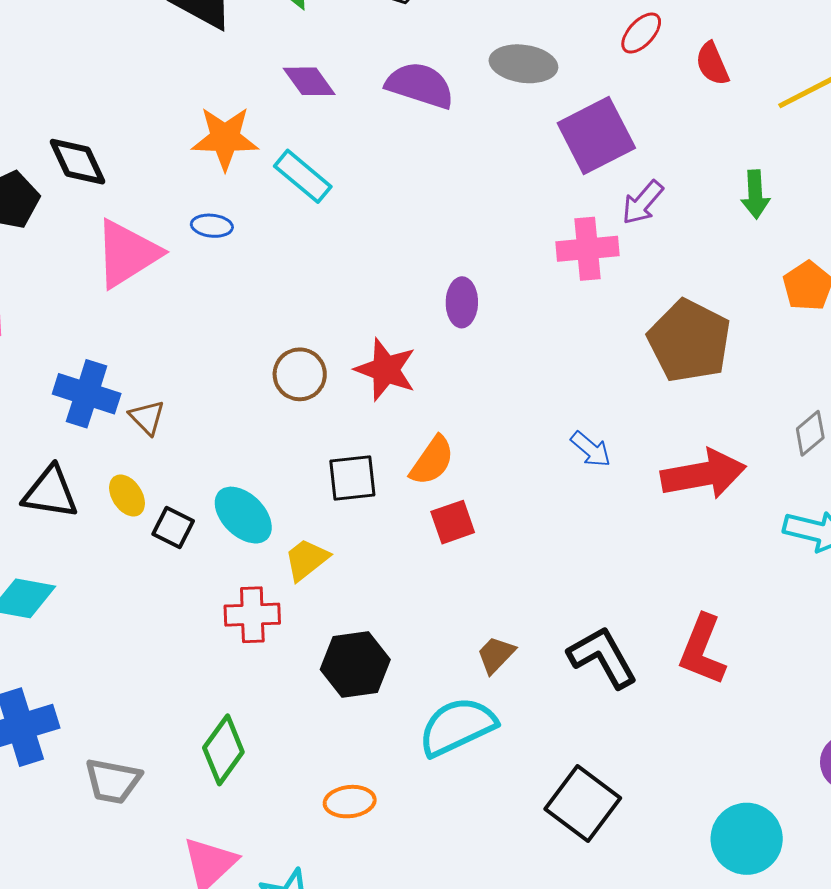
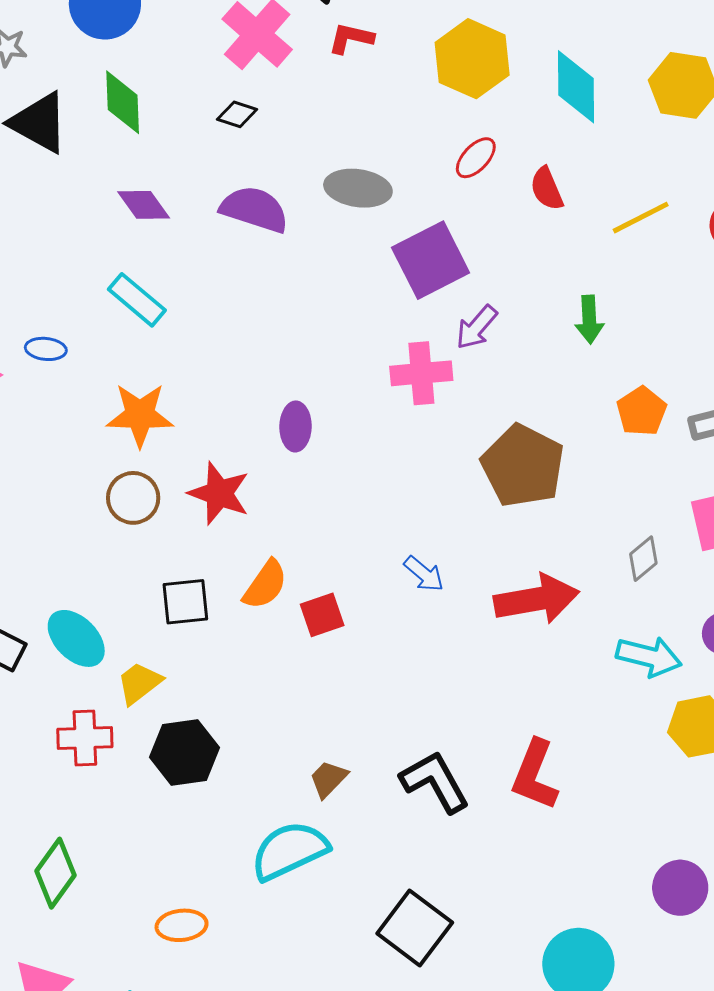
orange star: (225, 138) -> (140, 415), moved
red square: (453, 522) -> (322, 615), moved
black hexagon: (355, 665) -> (185, 752), moved

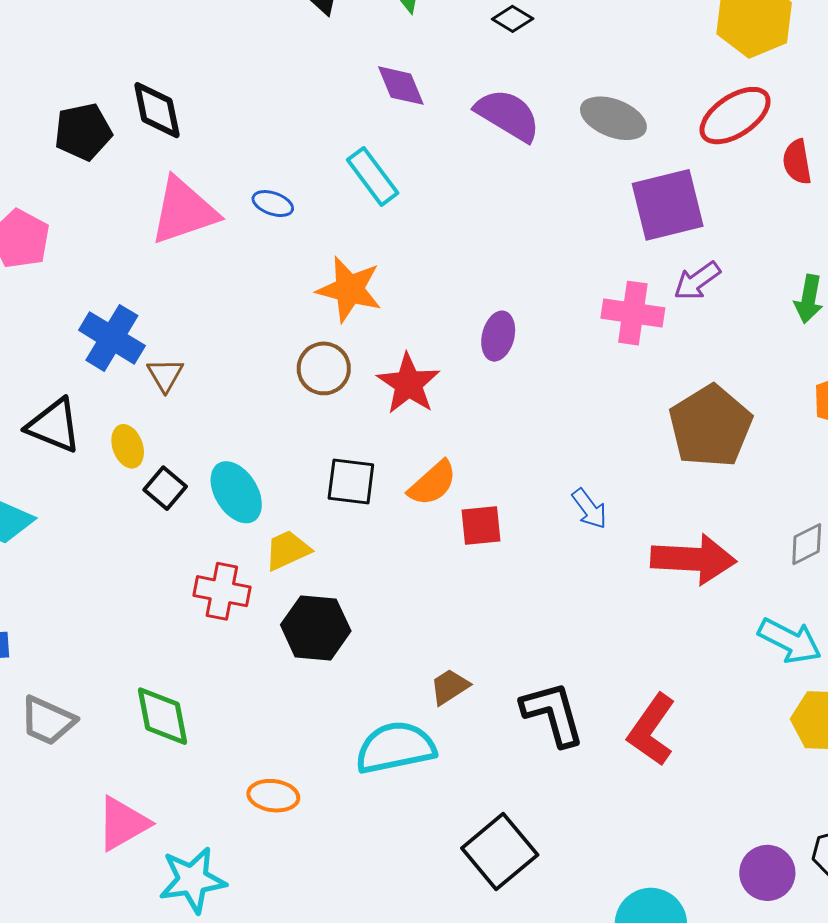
red ellipse: (476, 158) -> (735, 116), size x1.6
green diamond: (56, 873) -> (163, 716), turned -60

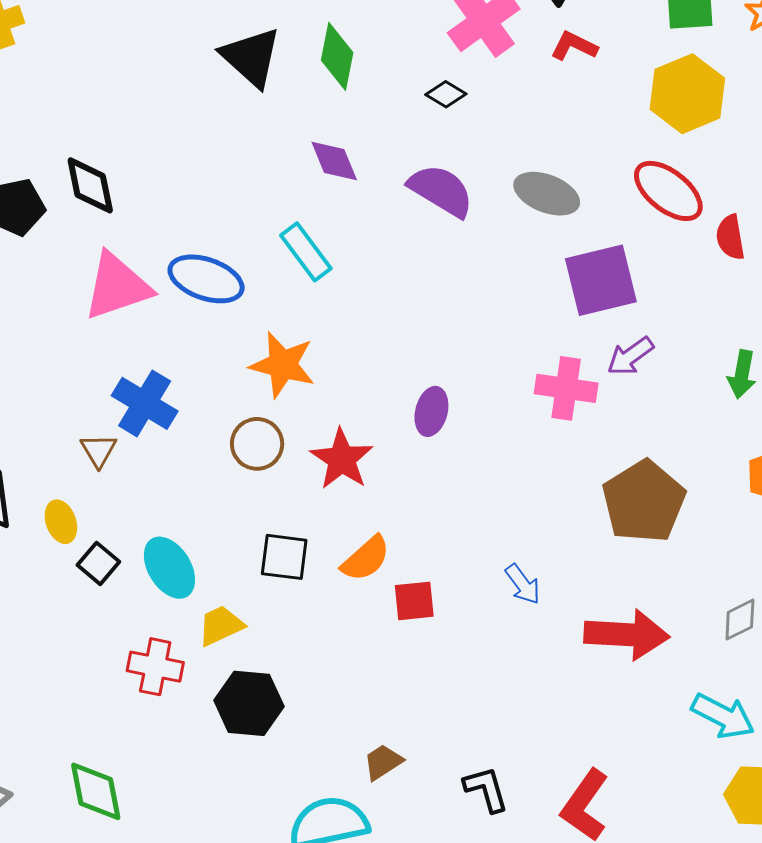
red ellipse: (735, 116) -> (668, 191), turned 72
blue ellipse: (273, 204) -> (206, 279), size x1.8
blue cross: (112, 338) -> (145, 403), moved
black L-shape: (553, 714) -> (486, 789), size x0.7

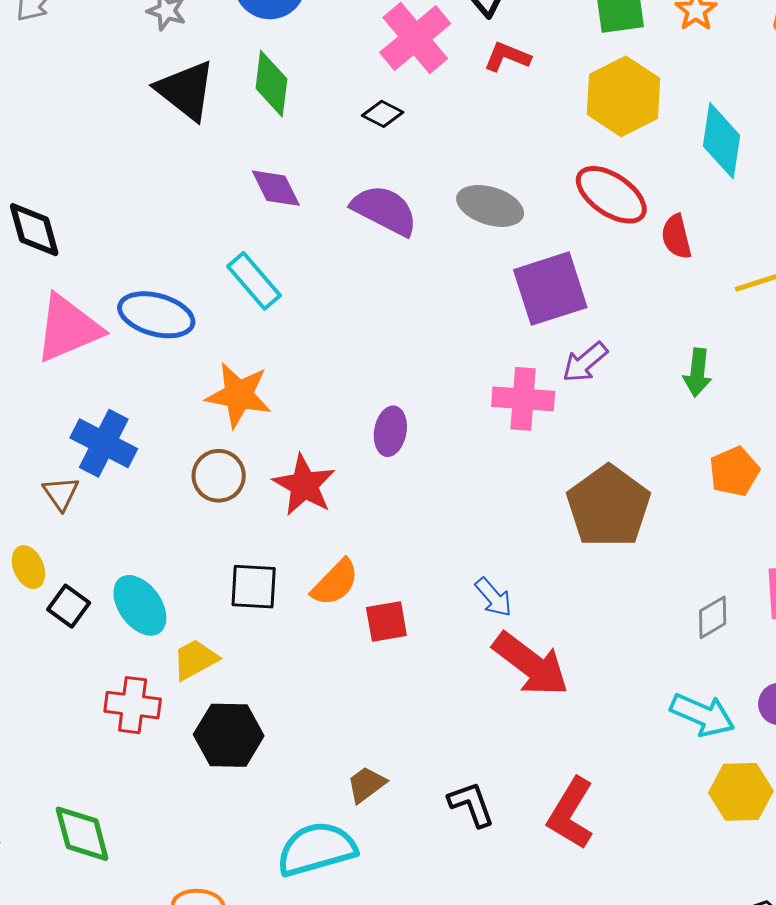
red arrow: (627, 635) -> (531, 664), moved, turned 38

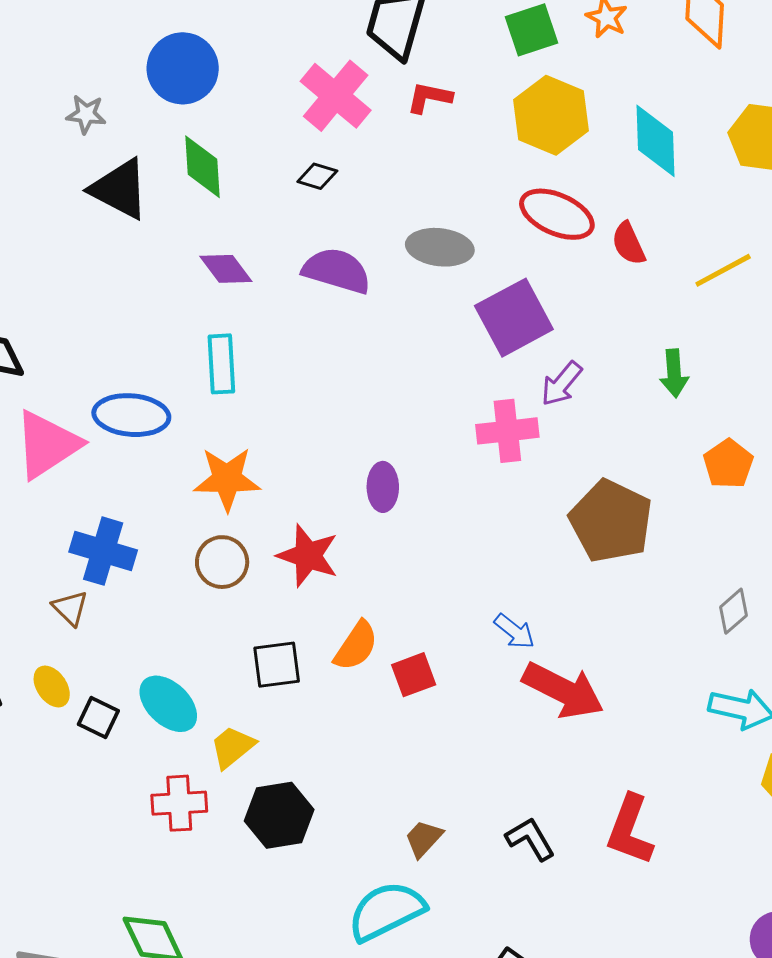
cyan rectangle: (254, 281) -> (221, 364), turned 48

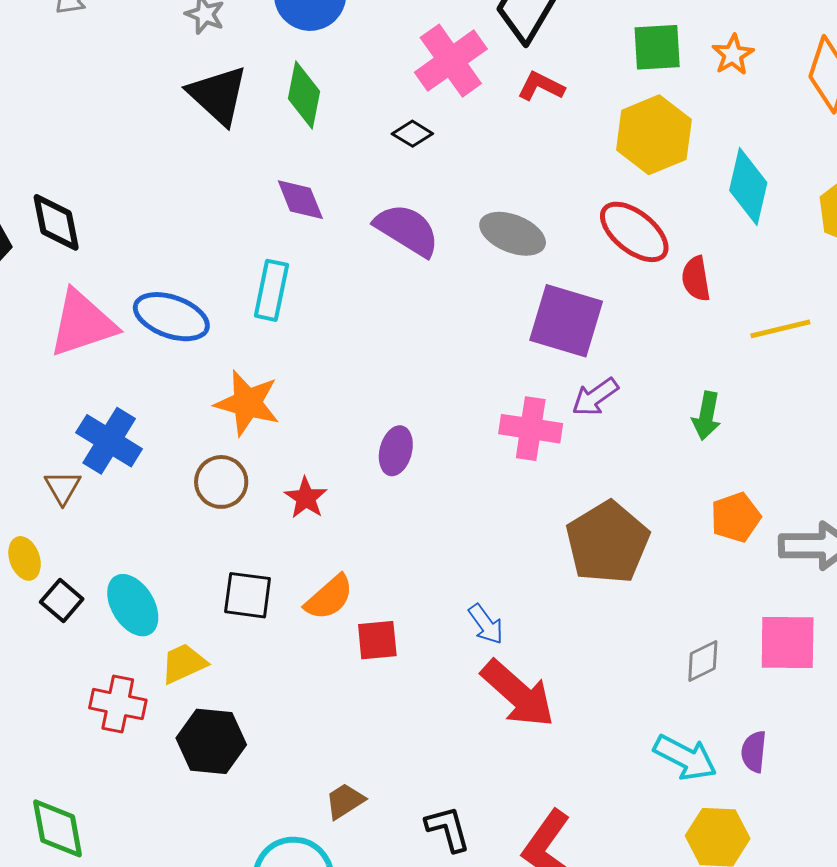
purple square: (514, 318) -> (566, 321), turned 30
red star: (308, 556) -> (306, 498), size x0.7

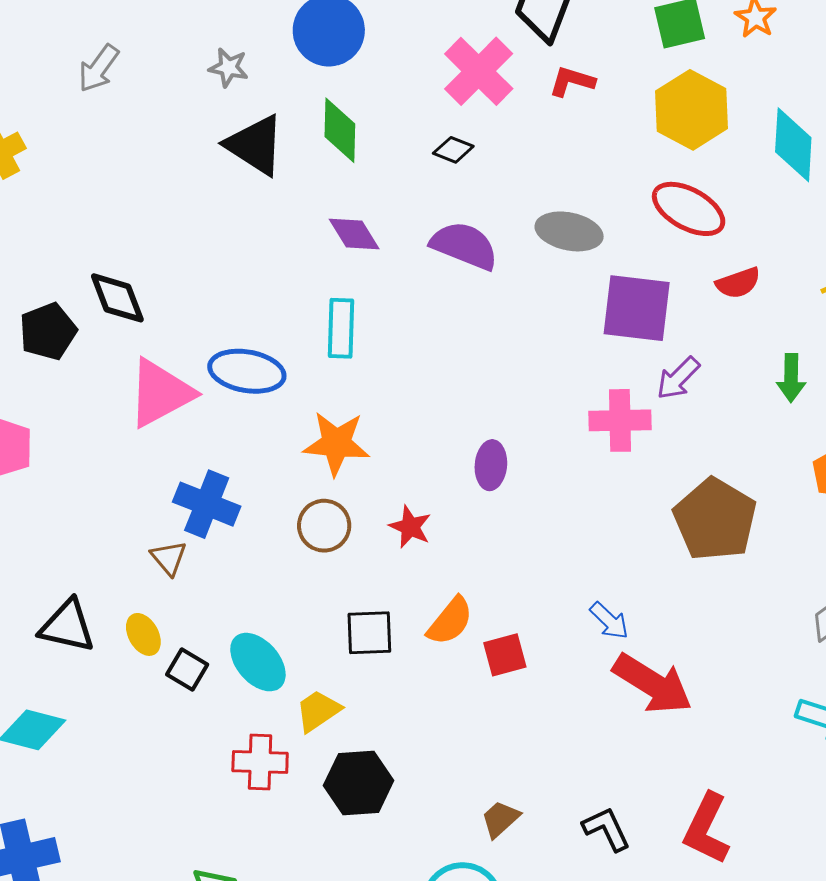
red semicircle: (696, 279) -> (738, 283), moved, turned -90

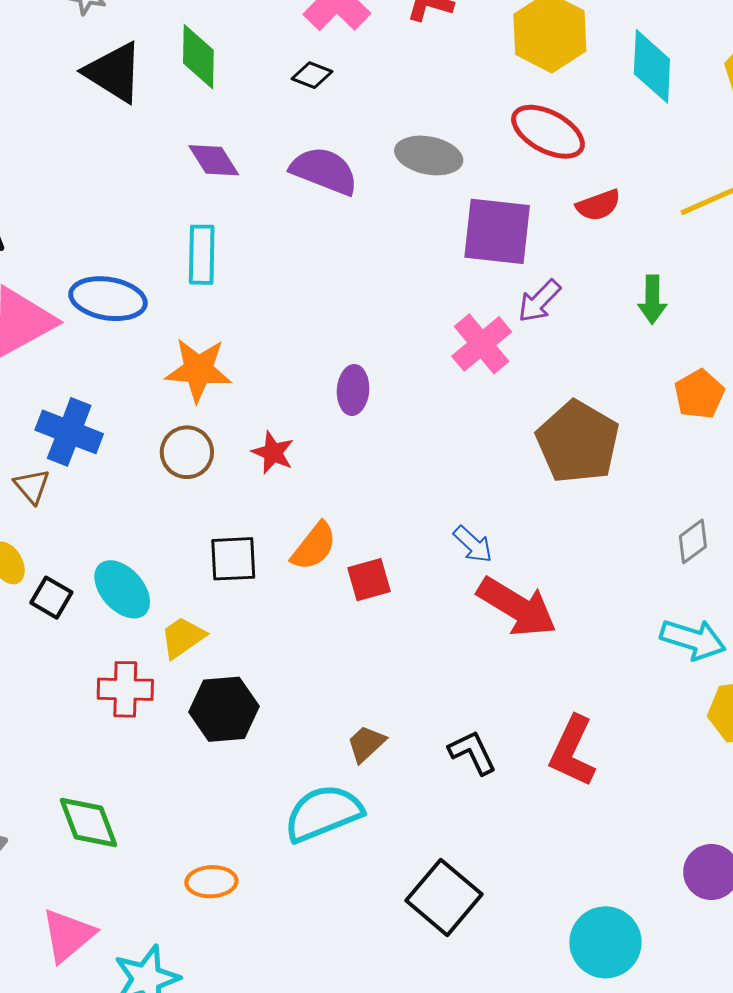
pink cross: (620, 420) -> (482, 344), turned -38

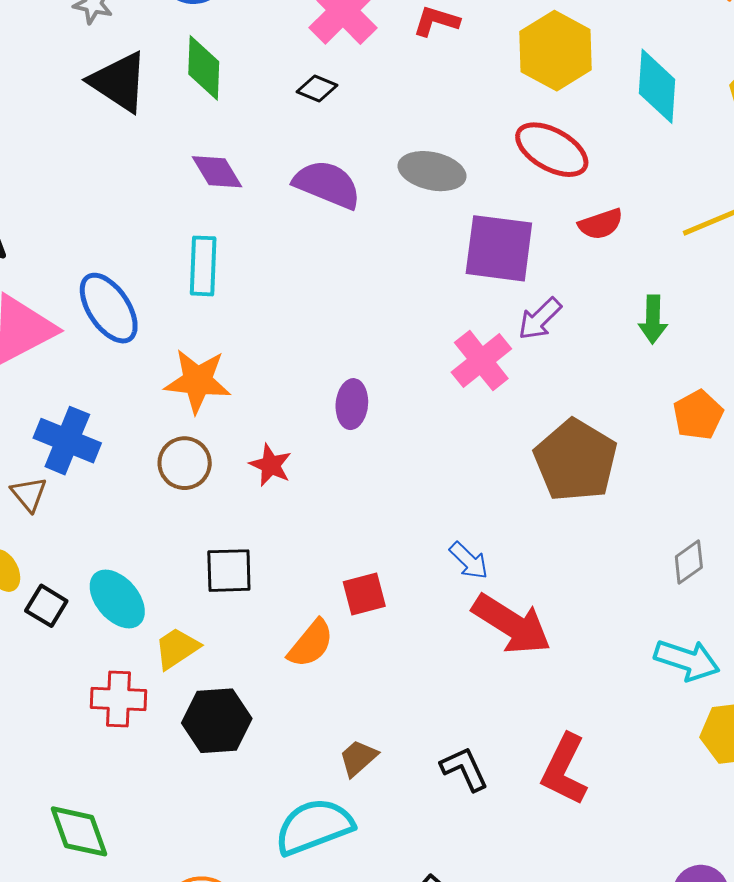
blue ellipse: (108, 299) -> (109, 308), turned 46
orange semicircle: (314, 546) -> (311, 644), moved

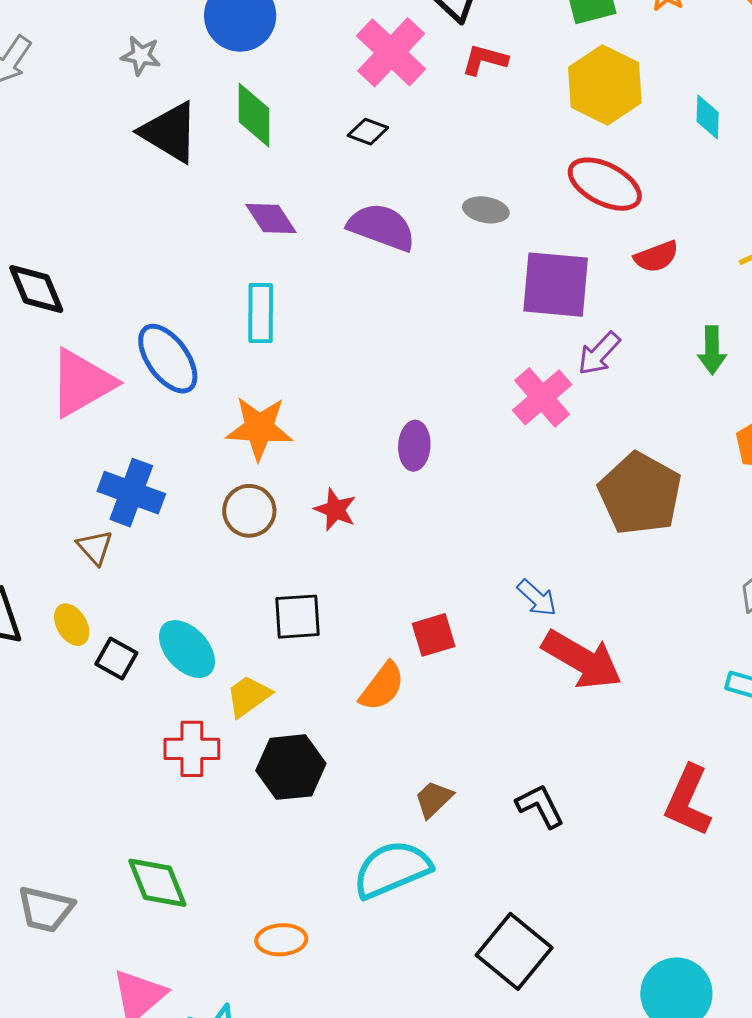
cyan diamond: (657, 86) -> (708, 117), size x0.6
gray ellipse: (432, 171) -> (486, 210), size x0.7
red L-shape: (564, 770) -> (688, 801), moved

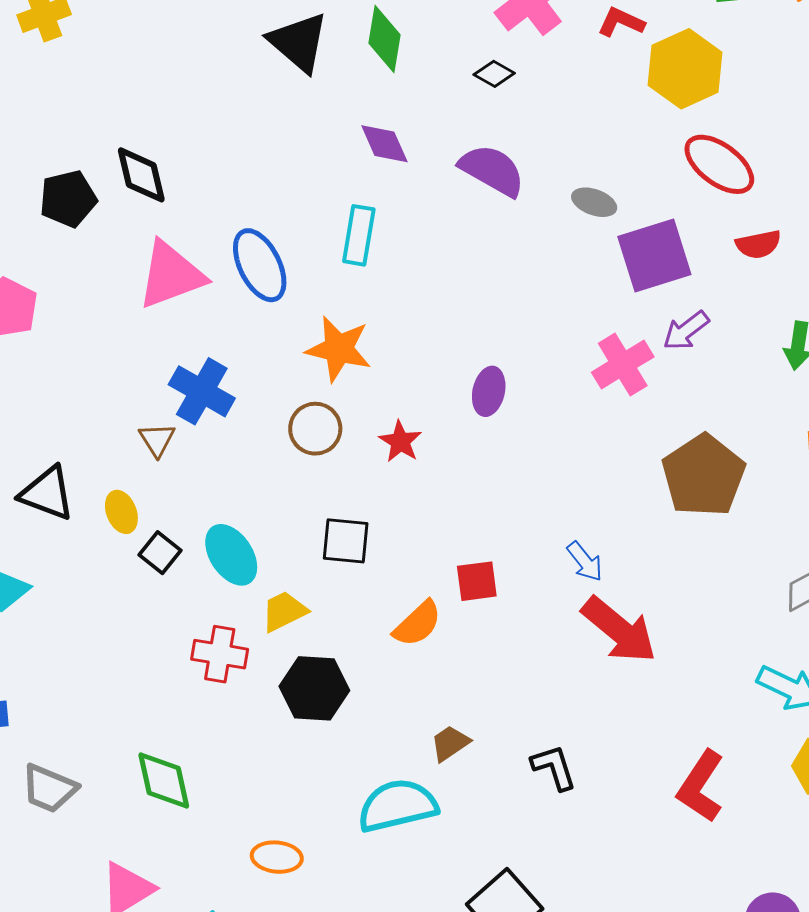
yellow hexagon: (605, 85) -> (685, 69), moved
gray ellipse: (486, 210) -> (594, 202), moved
purple square: (556, 285) -> (654, 255), turned -32

